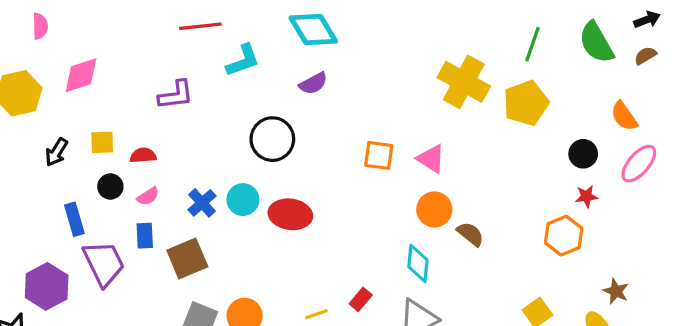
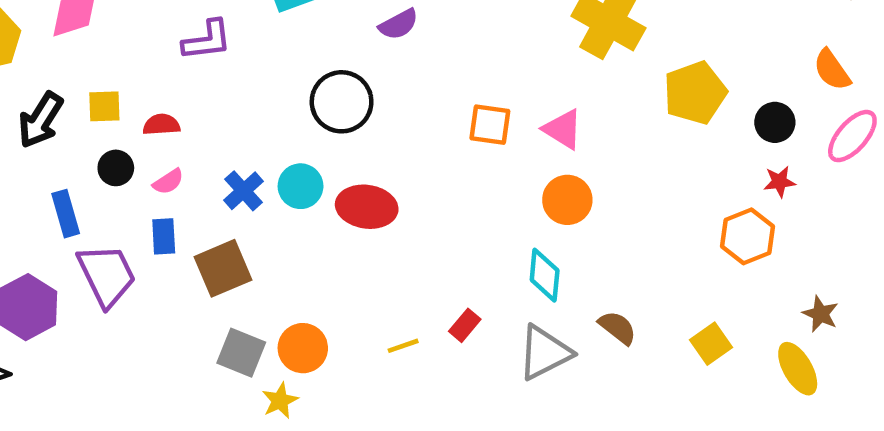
yellow pentagon: (526, 103) -> (695, 93), moved
black arrow: (56, 152) -> (41, 120), size x1.4
brown semicircle: (470, 234) -> (618, 328), moved

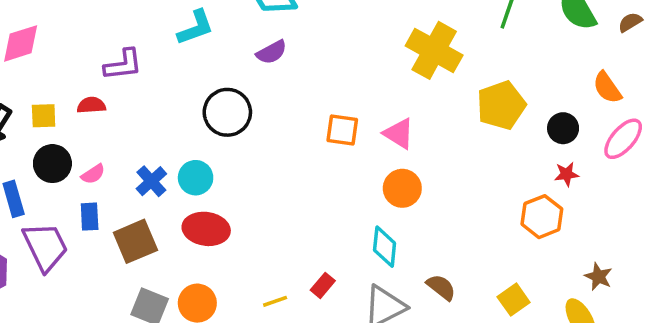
red semicircle: (161, 125) -> (91, 105), moved
black circle: (116, 168) -> (52, 164), size x1.4
red ellipse: (367, 207) -> (206, 229), moved

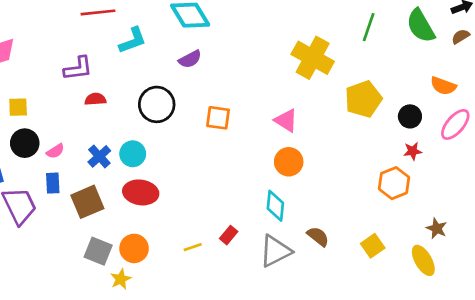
orange semicircle: (607, 88) -> (443, 86), turned -35
red semicircle: (91, 105) -> (95, 99), moved
orange square: (342, 130) -> (218, 118), moved

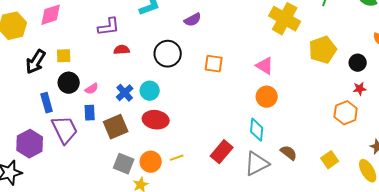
red rectangle: (229, 235) -> (222, 152), size x1.6
yellow line: (193, 247) -> (177, 158), moved

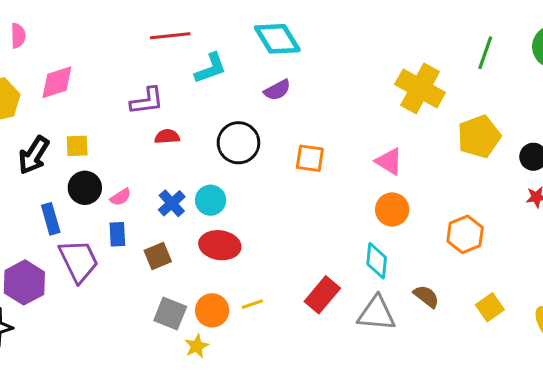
orange hexagon: (346, 113) -> (465, 234), moved
brown square: (116, 127) -> (158, 256), size x0.7
gray triangle: (257, 164) -> (377, 313), turned 32

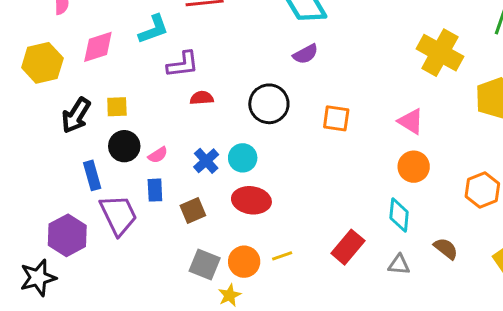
cyan L-shape: (211, 68) -> (153, 29), moved
gray triangle: (377, 313) -> (399, 265), size x0.6

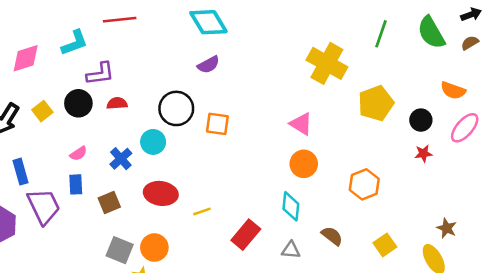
yellow square: (117, 107) -> (42, 111), turned -36
orange square: (336, 118) -> (217, 124), moved
black circle: (124, 146) -> (78, 103), moved
cyan circle: (243, 158) -> (153, 142), moved
yellow line: (282, 256) -> (202, 211), moved

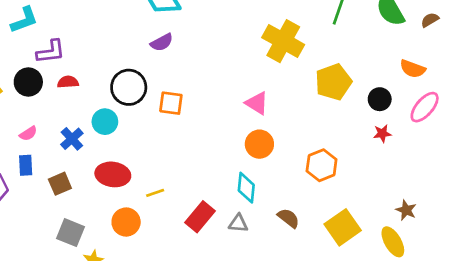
yellow square: (385, 245) -> (343, 227), size x1.5
orange circle: (154, 248) -> (126, 222), moved
gray triangle: (291, 250) -> (238, 223), moved

